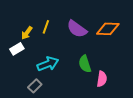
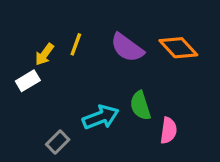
orange diamond: (108, 29) -> (178, 48), turned 45
cyan arrow: (48, 64) -> (101, 117), moved

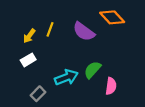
orange diamond: (178, 48) -> (112, 17), moved
white rectangle: (28, 81) -> (28, 60), moved
green semicircle: (140, 106) -> (92, 70), turned 60

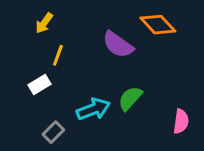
yellow line: (50, 29) -> (58, 55), moved
yellow arrow: (29, 36) -> (44, 23), moved
pink semicircle: (111, 86) -> (181, 121), moved

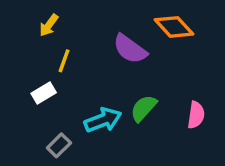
pink semicircle: (181, 121) -> (196, 115), moved

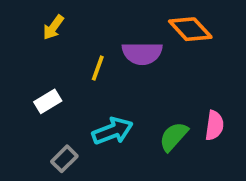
purple semicircle: (130, 49) -> (142, 53), turned -36
yellow line: (64, 61) -> (98, 68), moved
green semicircle: (144, 108) -> (174, 137), moved

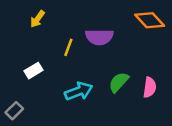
orange diamond: (190, 29) -> (150, 20), moved
green semicircle: (174, 137) -> (119, 82), moved
gray rectangle: (64, 159) -> (14, 111), moved

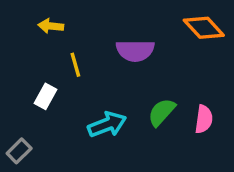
yellow arrow: (37, 19) -> (51, 26), turned 60
yellow line: (68, 47) -> (75, 65), moved, turned -36
white rectangle: (34, 71) -> (45, 96), turned -30

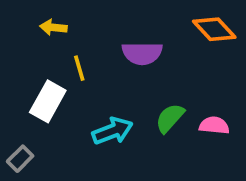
white rectangle: (45, 96) -> (48, 101), size x1.5
pink semicircle: (204, 119) -> (214, 125), turned -92

